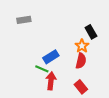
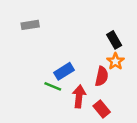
orange star: (82, 46) -> (115, 61), moved
red arrow: (51, 81) -> (79, 96), moved

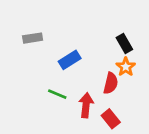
gray rectangle: (30, 25) -> (33, 38), moved
blue rectangle: (64, 71) -> (70, 60), moved

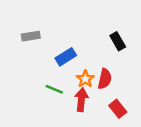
orange star: (126, 67) -> (85, 79), moved
red rectangle: (111, 119) -> (118, 109), moved

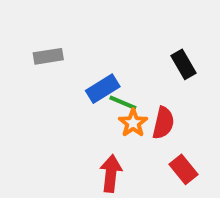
green line: (54, 89) -> (123, 103), moved
red arrow: (81, 100) -> (111, 173), moved

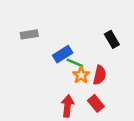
red rectangle: (184, 169) -> (96, 103), moved

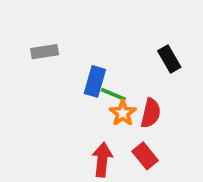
blue rectangle: (63, 54) -> (95, 81), turned -42

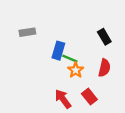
red semicircle: (151, 113) -> (104, 68), moved
red arrow: (102, 160) -> (63, 99), turned -42

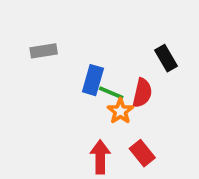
red semicircle: (104, 68) -> (142, 93), moved
red arrow: (63, 99) -> (100, 157), turned 36

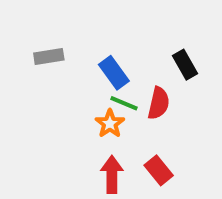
blue rectangle: (93, 80) -> (114, 73), moved, turned -52
orange star: (120, 111) -> (110, 124), moved

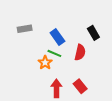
green line: (124, 103) -> (54, 53), moved
orange star: (110, 124) -> (45, 63), moved

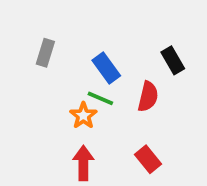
gray rectangle: (25, 29) -> (45, 53), turned -64
red arrow: (56, 88) -> (83, 163), moved

